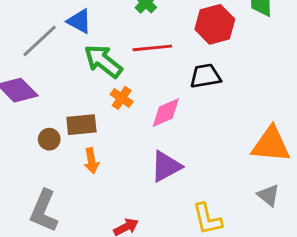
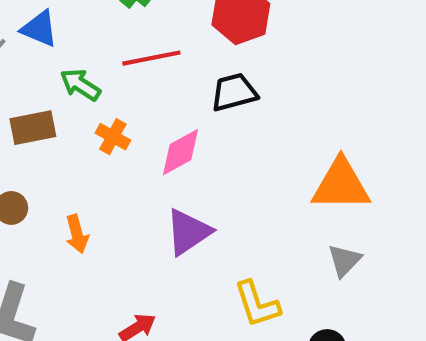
green arrow: (103, 61) -> (80, 85), size x0.7
brown rectangle: (81, 125) -> (33, 128), moved
gray triangle: (268, 195) -> (344, 260), turned 40

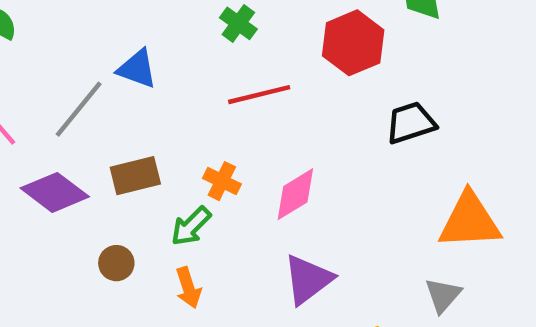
green arrow: (80, 85) -> (191, 226), moved, turned -75
black trapezoid: (234, 92) -> (411, 123), moved
gray triangle: (344, 260) -> (443, 295), moved

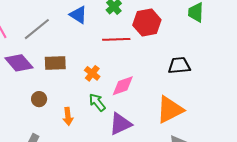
red hexagon: (353, 43) -> (147, 23), moved
blue triangle: (137, 69) -> (78, 15), moved
orange triangle: (470, 221) -> (170, 110), moved, turned -36
green arrow: (191, 226) -> (97, 102), moved, turned 84

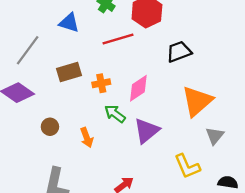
brown rectangle: (55, 63) -> (69, 72), moved
black trapezoid: (179, 66) -> (179, 52), moved
orange cross: (92, 73) -> (101, 83), turned -35

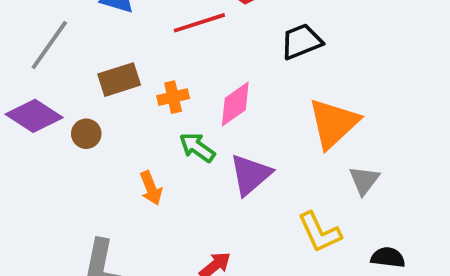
brown circle: (50, 127) -> (86, 134), moved

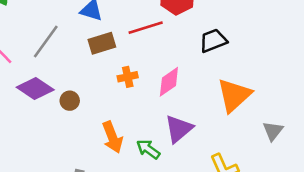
brown rectangle: (119, 80) -> (102, 43), moved
green arrow: (197, 147) -> (148, 149), moved
gray triangle: (364, 180) -> (273, 131), moved
orange arrow: (151, 188) -> (112, 137), size x1.4

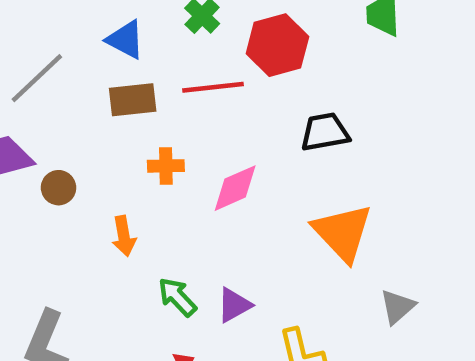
orange triangle: (234, 95) -> (343, 233), turned -42
purple triangle: (179, 129) -> (234, 305), moved, size x0.7
orange arrow: (112, 137) -> (124, 236), moved, size x0.7

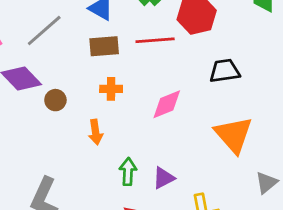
orange cross: (166, 166) -> (111, 89), moved
green arrow: (177, 297) -> (128, 172), turned 44

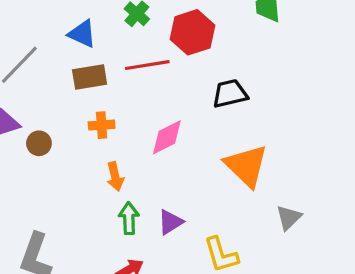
orange arrow: (96, 132) -> (115, 176), moved

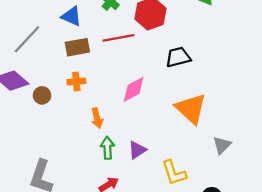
orange cross: (102, 125) -> (76, 82), moved

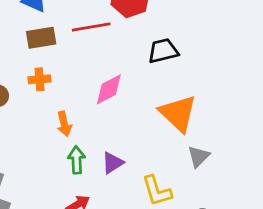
gray triangle: (222, 145) -> (199, 156), moved

